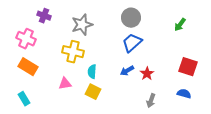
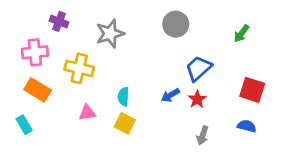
pink cross: (26, 39) -> (35, 52), turned -30
blue trapezoid: (132, 43) -> (199, 68), moved
yellow cross: (73, 52) -> (79, 68), moved
cyan rectangle: (24, 99) -> (24, 125), moved

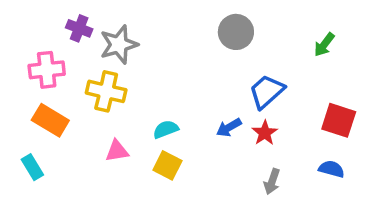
gray star: (110, 34) -> (119, 45), moved
cyan semicircle: (123, 97) -> (166, 129), turned 66

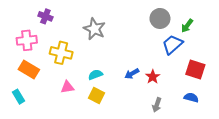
gray circle: (236, 32) -> (160, 18), moved
gray star: (119, 45) -> (94, 29), moved, turned -30
blue trapezoid: (267, 91) -> (172, 45), moved

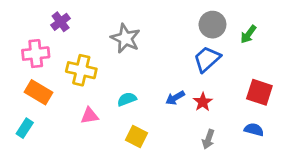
purple cross: (45, 16) -> (61, 22), turned 32
blue trapezoid: (172, 45) -> (207, 59), moved
yellow square: (96, 96) -> (137, 136), moved
cyan rectangle: (18, 97) -> (25, 128), turned 64

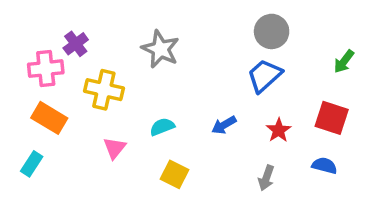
purple cross: (61, 22) -> (76, 44), moved
green arrow: (248, 34) -> (344, 61), moved
red star: (203, 102) -> (279, 130), moved
pink triangle: (90, 116) -> (115, 148), turned -42

